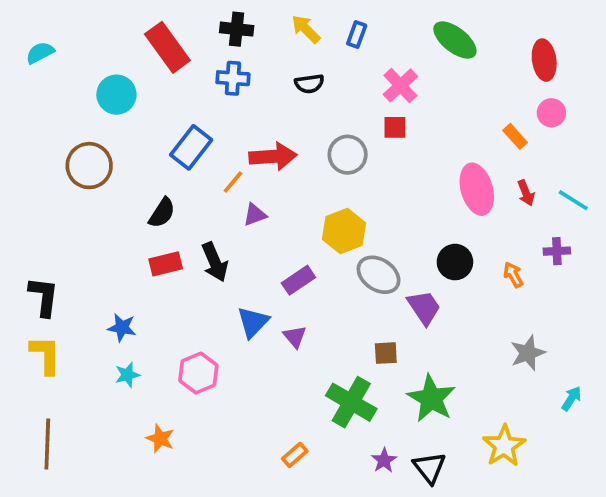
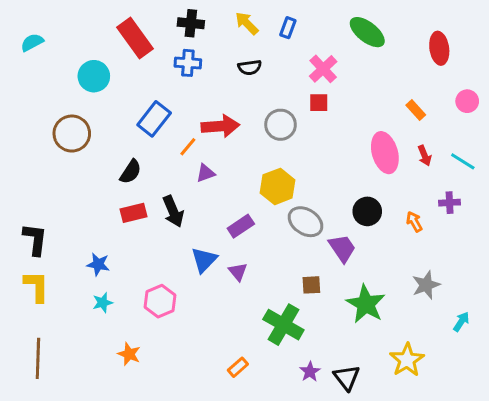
pink circle: (551, 113) -> (467, 101), moved
green star: (431, 399) -> (366, 304), moved

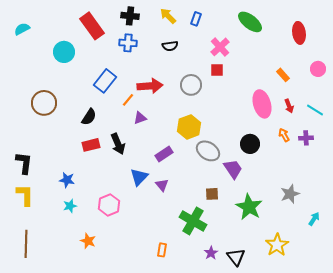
brown circle: (72, 134) -> (44, 103), moved
orange arrow: (414, 222) -> (284, 135), moved
orange rectangle: (238, 367) -> (162, 250), turned -40

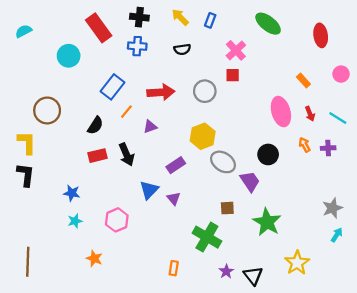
orange line: (128, 100) -> (126, 112), moved
gray star: (290, 194) -> (332, 208), moved
yellow L-shape: (25, 195) -> (27, 143), moved

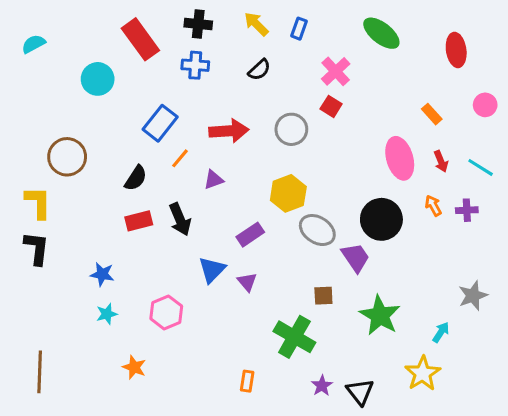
black semicircle: (182, 49) -> (259, 70), turned -35
red square: (233, 75) -> (331, 106), turned 32
black circle: (268, 154) -> (381, 219), size x1.4
cyan arrow: (337, 235) -> (441, 332), moved

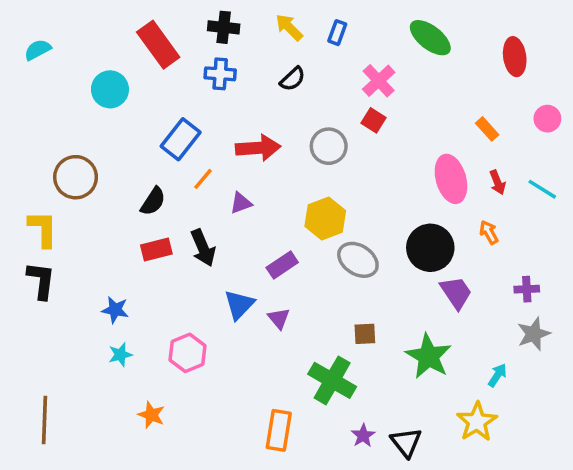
purple cross: (467, 210) -> (527, 289), moved
purple trapezoid: (355, 257) -> (456, 293), moved
orange rectangle: (247, 381) -> (279, 430), size x1.6

